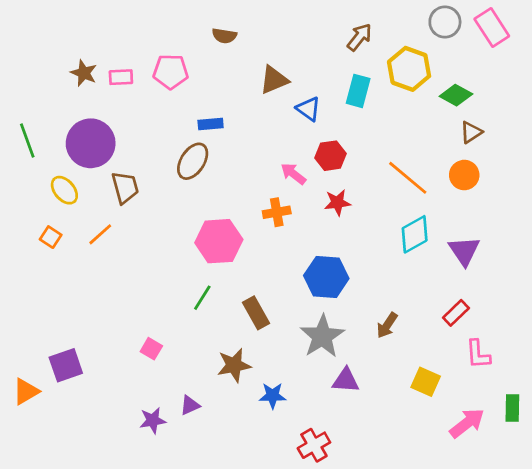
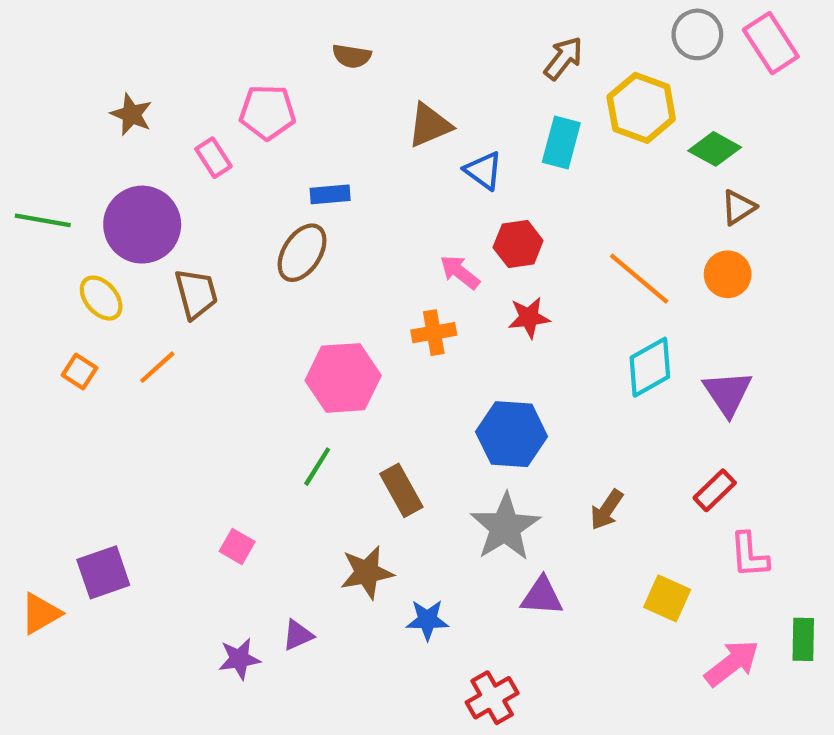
pink rectangle: (121, 77) -> (213, 158), moved, turned 60
green line: (27, 141) -> (43, 220), turned -60

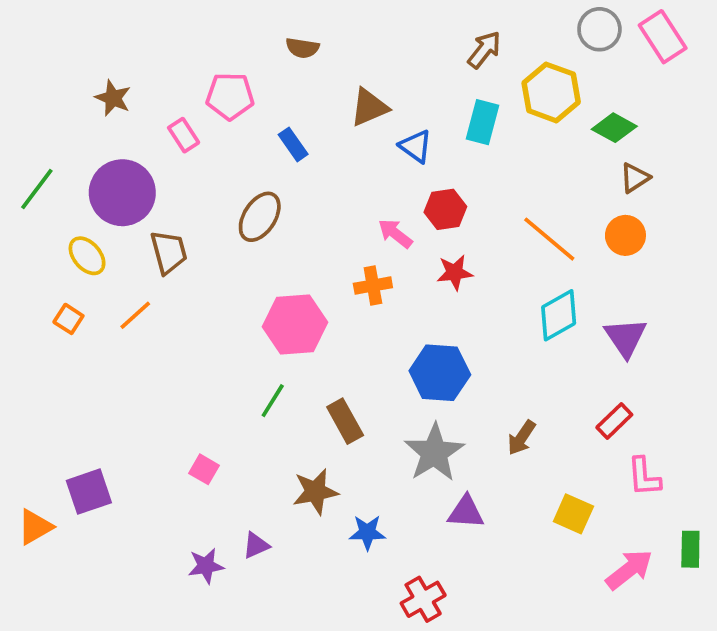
blue rectangle: (330, 194) -> (293, 144), moved, turned 60
green line: (43, 220) -> (37, 189), turned -63

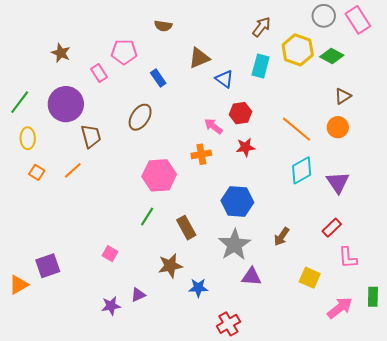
green diamond: (614, 128) -> (332, 56), moved
yellow ellipse: (87, 256) -> (28, 138), moved, turned 40

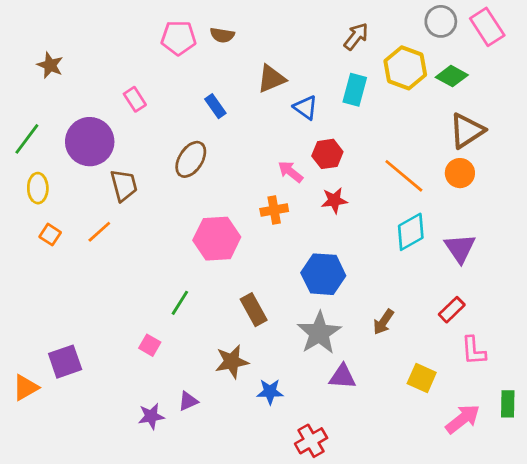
pink pentagon: (124, 52) -> (179, 38), moved
brown star: (61, 53) -> (50, 65), moved
brown triangle: (343, 96) -> (467, 131), size x1.6
green line: (147, 217) -> (180, 303), moved

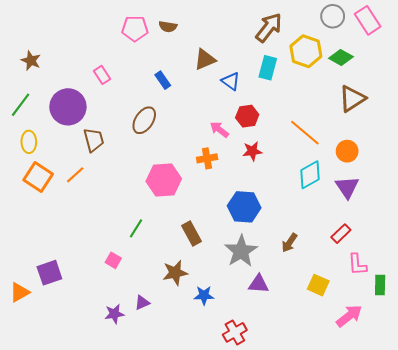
brown arrow: (356, 36) -> (269, 28), size x1.4
brown star: (50, 65) -> (31, 61), moved
orange circle: (460, 173) -> (347, 151), moved
orange square: (50, 235) -> (38, 177), size x1.8
green rectangle: (508, 404) -> (380, 285), moved

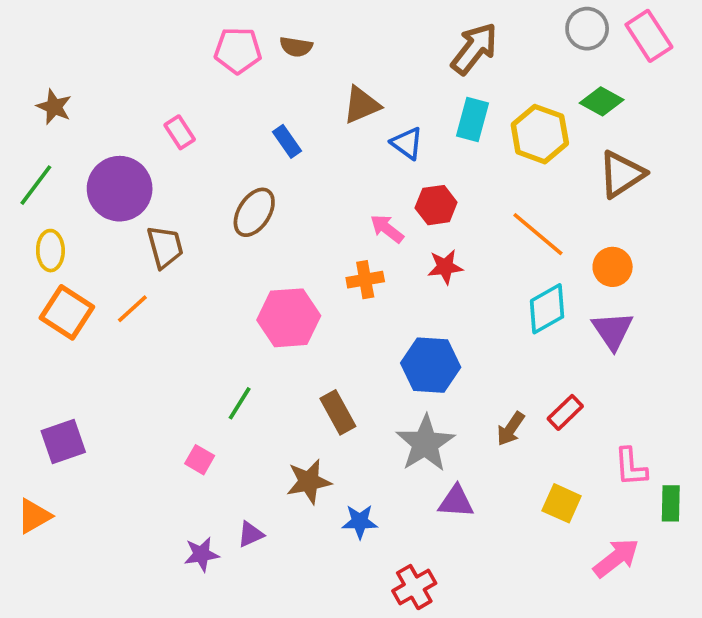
yellow hexagon: (306, 51) -> (540, 134), moved
red rectangle: (341, 234) -> (565, 412), moved
purple square: (49, 273) -> (63, 442), moved

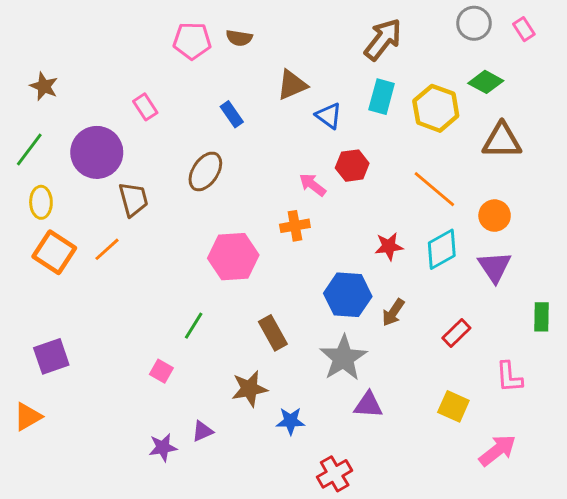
pink rectangle: (649, 36) -> (524, 29), size x0.6
brown triangle: (622, 174) -> (502, 141), turned 33
red star: (445, 267) -> (389, 246), moved
brown arrow: (511, 429) -> (393, 312), moved
green rectangle: (671, 503) -> (542, 317), moved

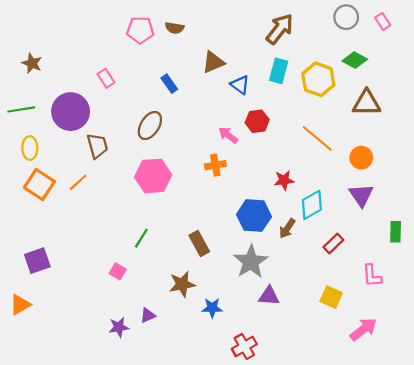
green line: (29, 149) -> (21, 109), turned 44
cyan diamond: (442, 249) -> (312, 205), moved
pink hexagon: (233, 257) -> (153, 176), moved

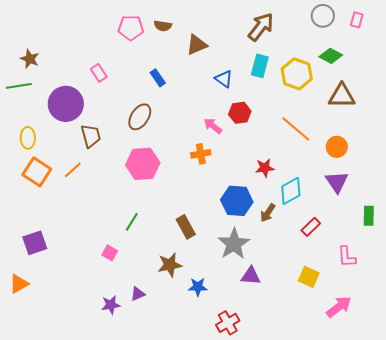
pink rectangle: (383, 21) -> (357, 20), turned 49
brown triangle: (213, 62) -> (197, 45), moved
green line: (21, 109) -> (19, 86), moved

